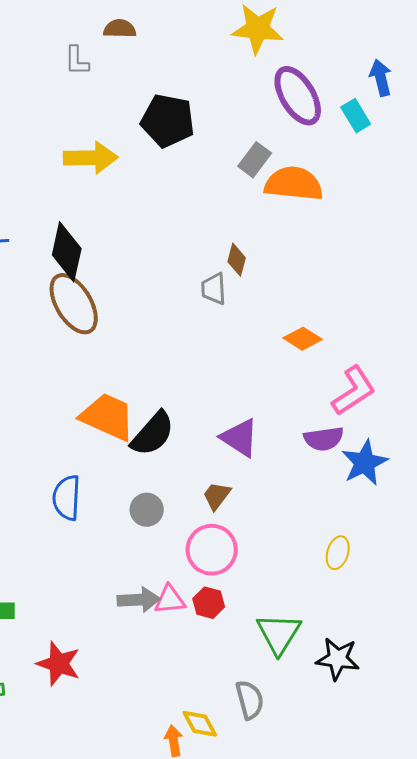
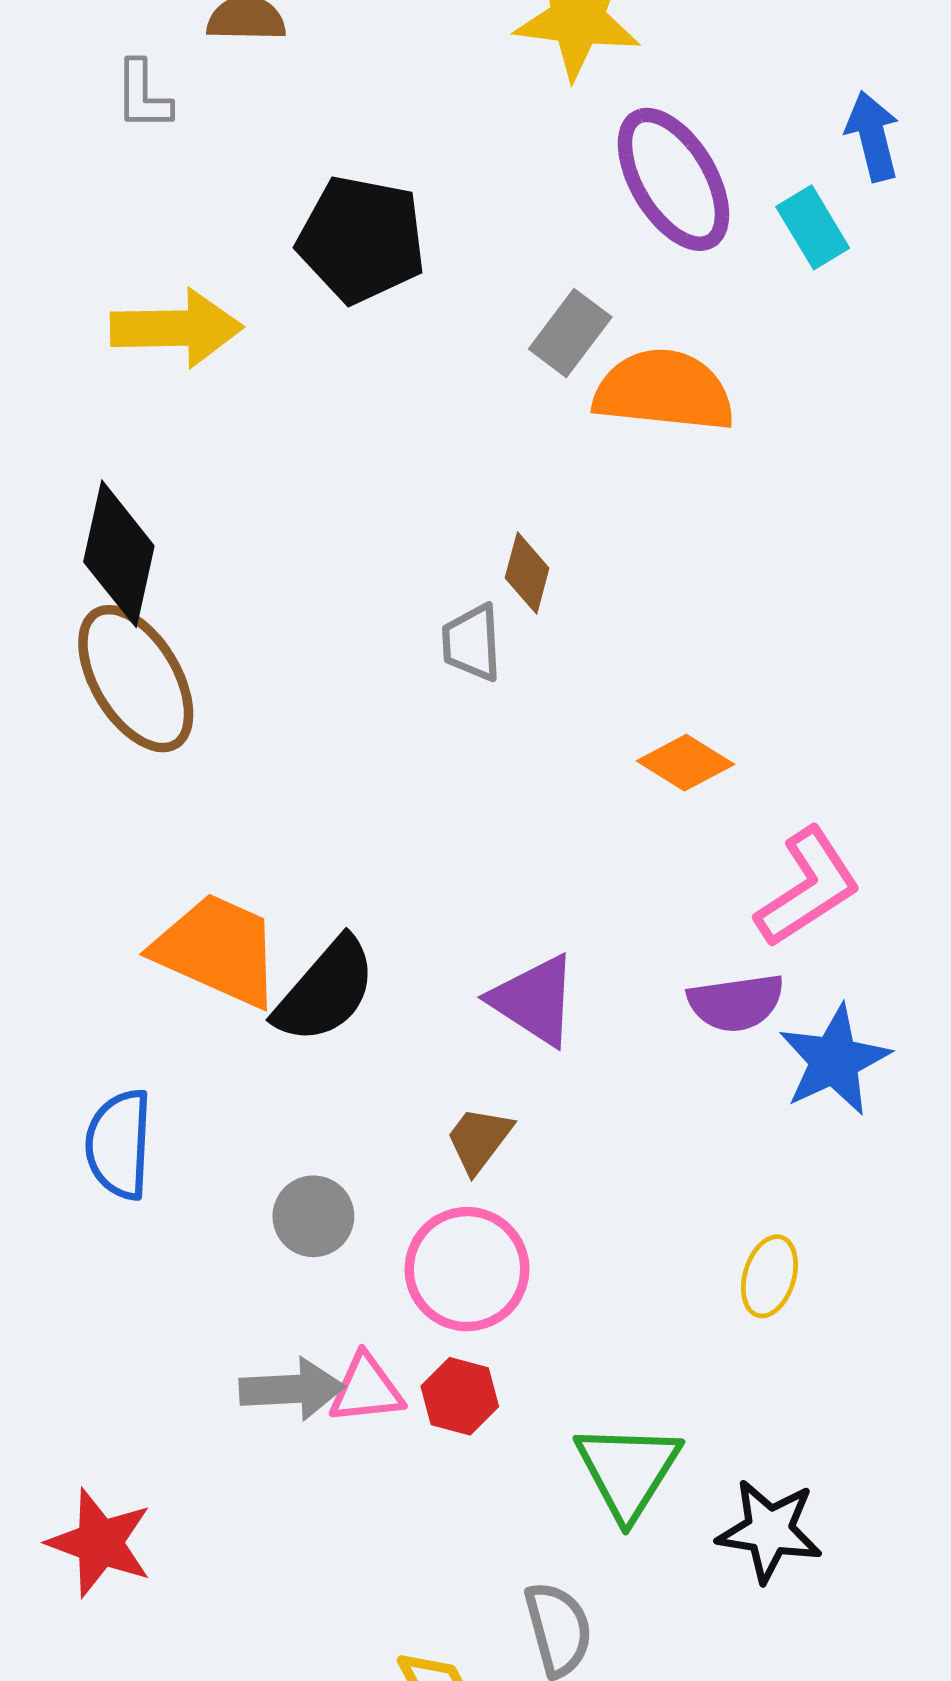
gray circle: (147, 510) -> (313, 1216), moved

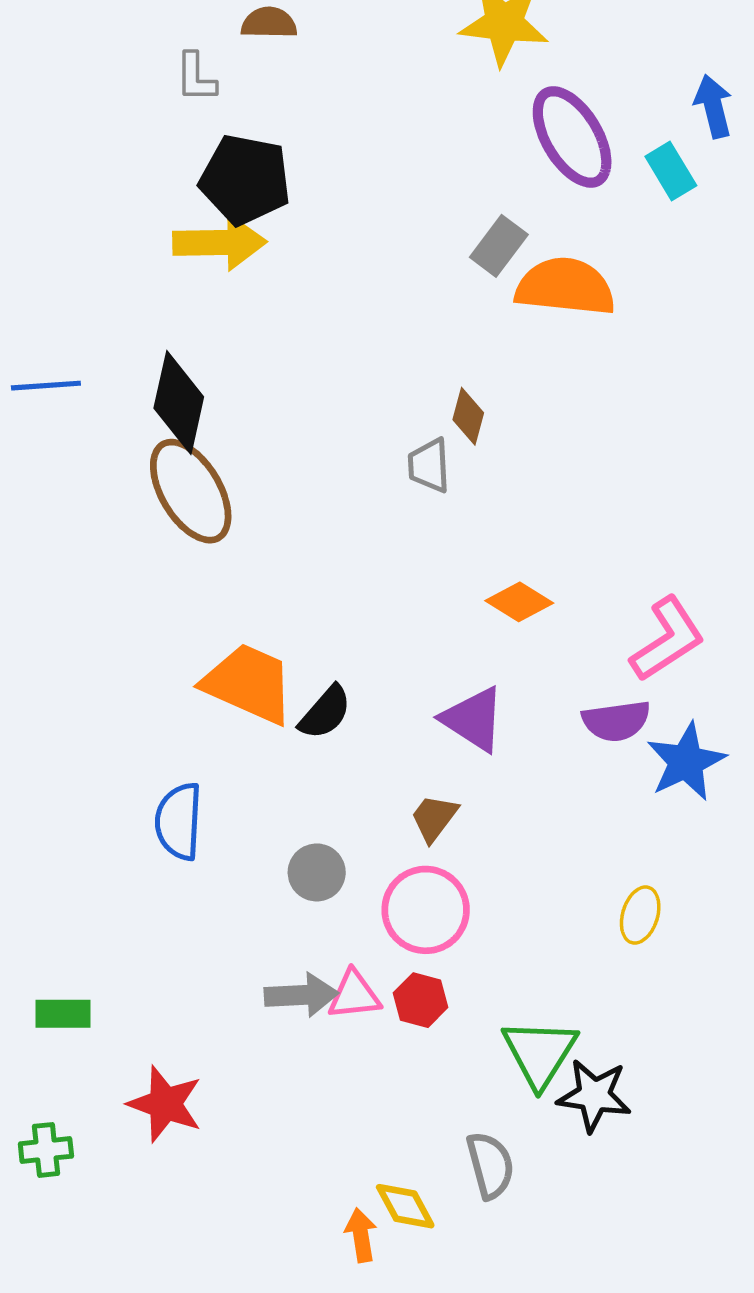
black pentagon: (361, 239) -> (245, 180), moved
orange diamond: (685, 763) -> (519, 602), moved
black semicircle: (325, 991) -> (325, 712), size x0.7
black star: (769, 1531) -> (594, 1095), moved

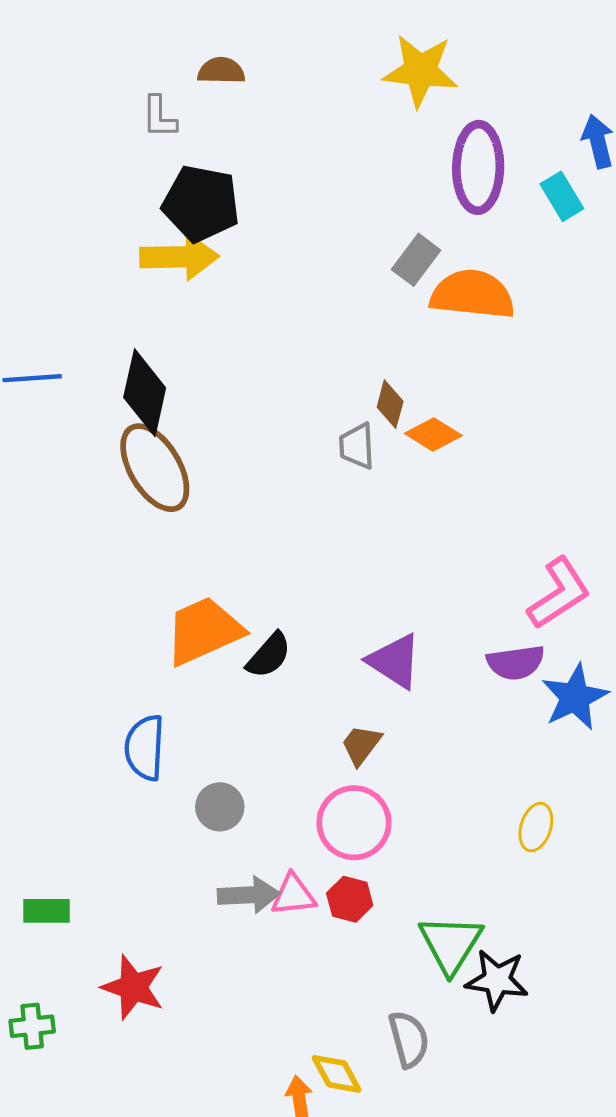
purple ellipse: (572, 137) -> (478, 167), turned 32
orange diamond: (519, 602) -> (433, 434), moved
orange trapezoid: (249, 683) -> (204, 631), turned -48
gray circle: (317, 872) -> (220, 807), moved

